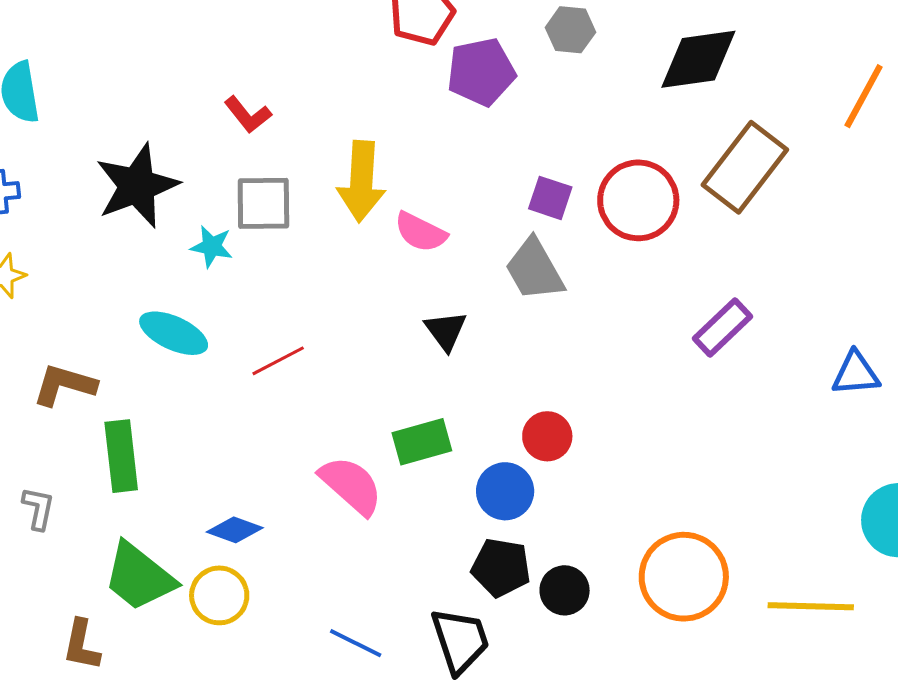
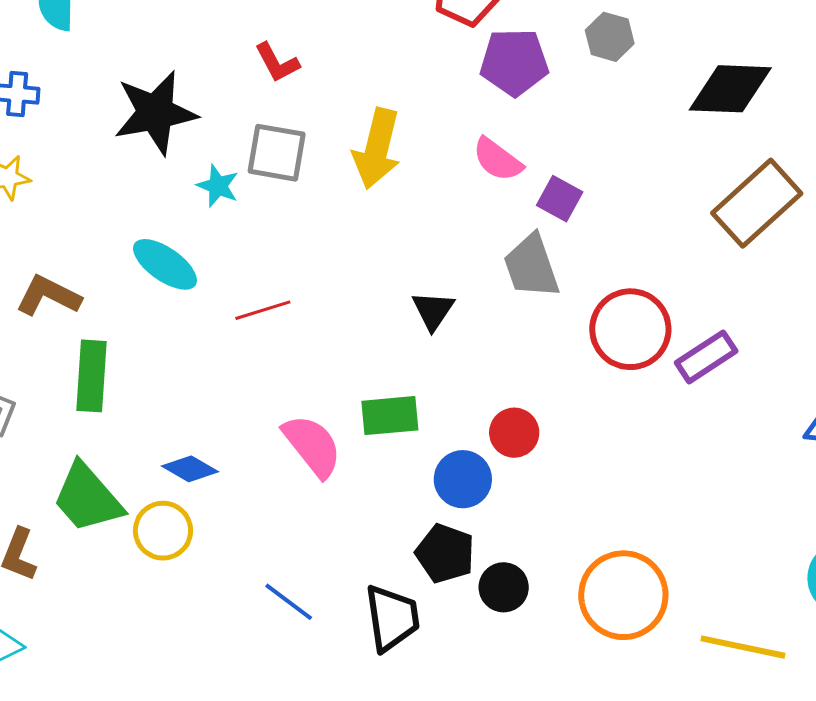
red circle: (638, 200) -> (630, 329), moved
pink semicircle: (421, 232) -> (498, 160), moved

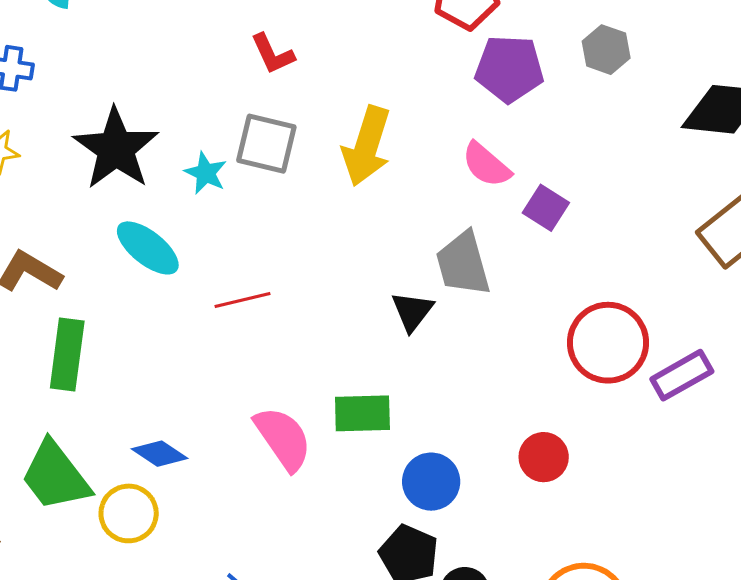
black star: (155, 113) -> (116, 149), moved, turned -30
gray trapezoid: (531, 266) -> (463, 264), moved
red circle: (514, 433) -> (544, 457), moved

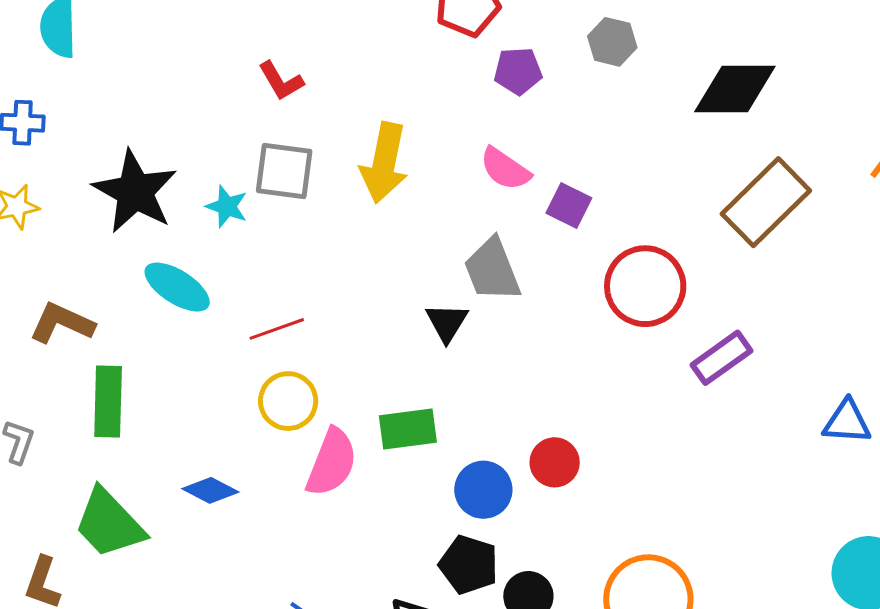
purple pentagon: (509, 69) -> (518, 71), size x0.7
red circle: (608, 343) -> (645, 286), moved
pink semicircle: (283, 438) -> (332, 462), turned 62
red circle: (544, 457) -> (555, 462), moved
yellow circle: (129, 513) -> (288, 401), moved

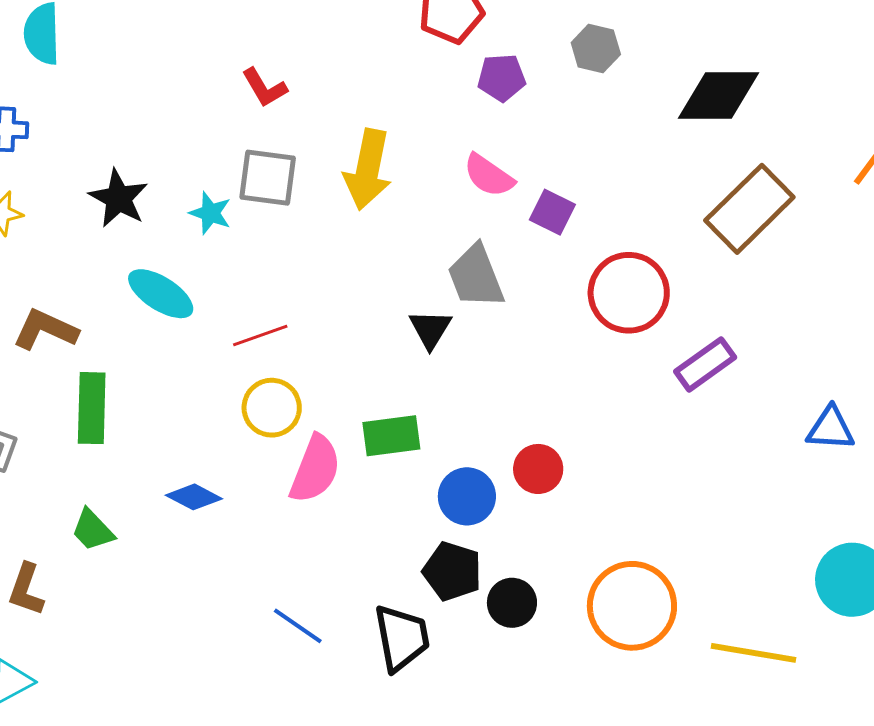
black star: (135, 192) -> (119, 198), size x0.7
green trapezoid: (109, 523) -> (93, 530), size x0.6

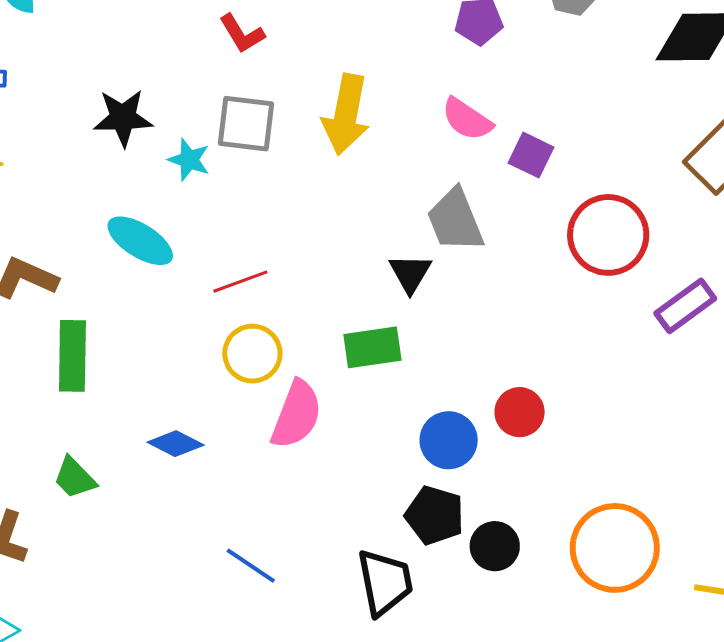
black star: (119, 198) -> (123, 118), moved, turned -30
green rectangle: (391, 436) -> (372, 347), moved
blue line: (298, 626) -> (251, 566), moved

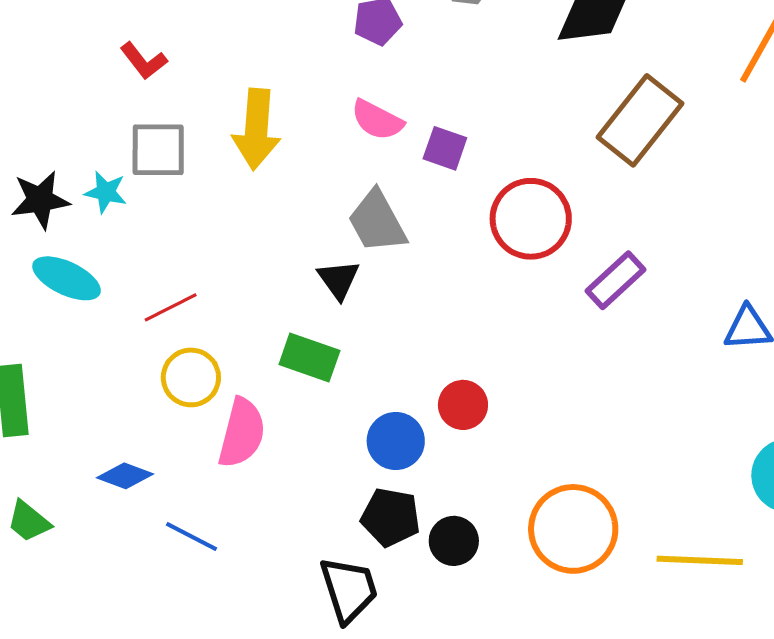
black star: (123, 118) -> (40, 200), moved
green rectangle: (372, 347) -> (309, 358), turned 34
blue line: (251, 566) -> (191, 537), moved

